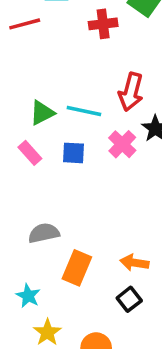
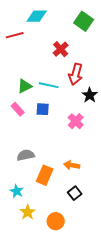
red cross: (103, 24) -> (61, 49), moved, turned -35
pink cross: (122, 144) -> (76, 121), moved
orange arrow: (134, 263) -> (72, 165), moved

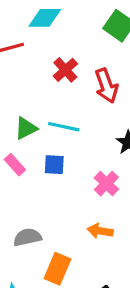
red cross: (61, 49) -> (65, 70), moved
red arrow: (76, 74) -> (106, 86), moved, turned -35
orange arrow: (72, 165) -> (100, 231), moved

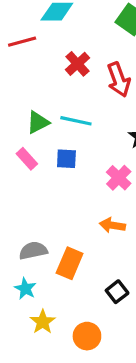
gray semicircle: (27, 237) -> (33, 251), moved

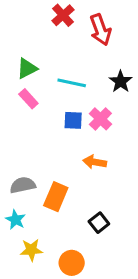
cyan line: (76, 121) -> (72, 83), moved
pink rectangle: (27, 159) -> (28, 99), moved
blue square: (66, 159) -> (73, 120), moved
yellow star: (43, 322) -> (31, 250), turned 30

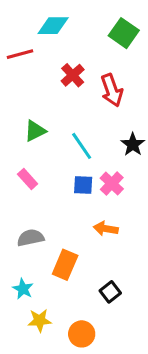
cyan line: (72, 83) -> (82, 146), turned 44
pink rectangle: (28, 99) -> (28, 179), moved
gray semicircle: (23, 185) -> (31, 238), moved

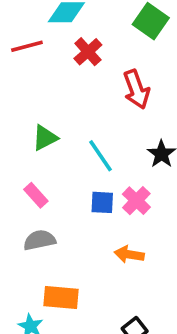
red cross: (73, 75) -> (88, 52), moved
gray semicircle: (31, 238) -> (39, 240), moved
orange rectangle: (65, 265) -> (61, 297), moved, turned 72

